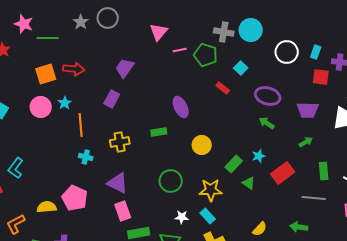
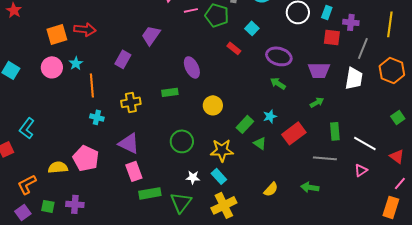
purple trapezoid: (125, 68) -> (151, 35), moved

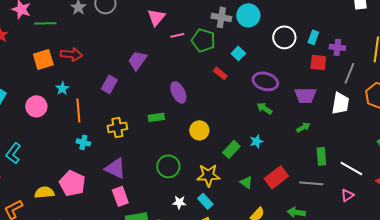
pink circle: (52, 67) -> (36, 106), moved
red rectangle: (294, 133) -> (276, 177), moved
green triangle: (260, 143) -> (246, 182), moved

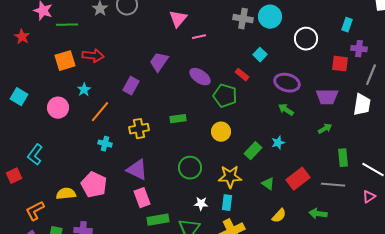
cyan rectangle: (313, 37) -> (347, 25), moved
green pentagon: (203, 40) -> (225, 96), moved
purple ellipse: (178, 92) -> (200, 77), moved, turned -30
orange line: (78, 110) -> (100, 112), turned 45
cyan rectangle: (205, 201) -> (227, 203), turned 49

